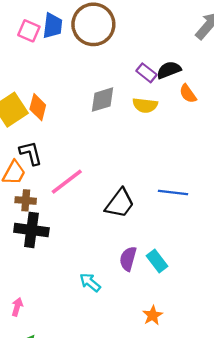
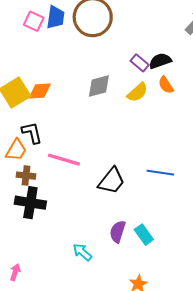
orange semicircle: (188, 94) -> (166, 85), moved
yellow semicircle: (145, 105) -> (137, 92), turned -50
orange diamond: (38, 107) -> (40, 91), turned 70
pink line: (67, 182) -> (64, 160), turned 52

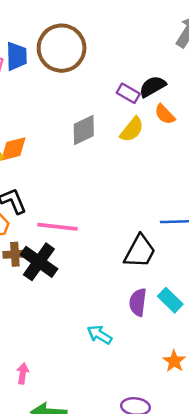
black trapezoid: (112, 181) -> (140, 251), moved
black cross: (30, 203) -> (39, 262), moved, turned 36

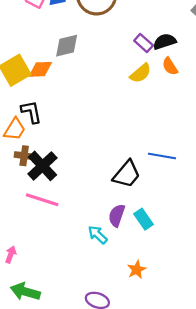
gray diamond: (84, 130) -> (67, 46), moved
pink line: (57, 227) -> (42, 200), moved
cyan arrow: (100, 335) -> (98, 235), moved

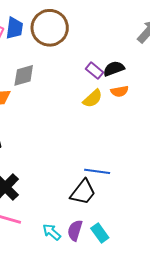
orange semicircle: (170, 66) -> (120, 91), turned -66
blue line: (162, 156) -> (97, 171), moved
cyan arrow: (98, 235) -> (52, 232), moved

